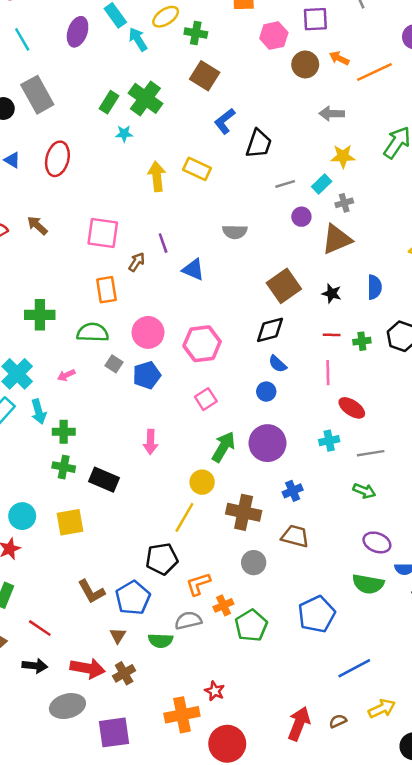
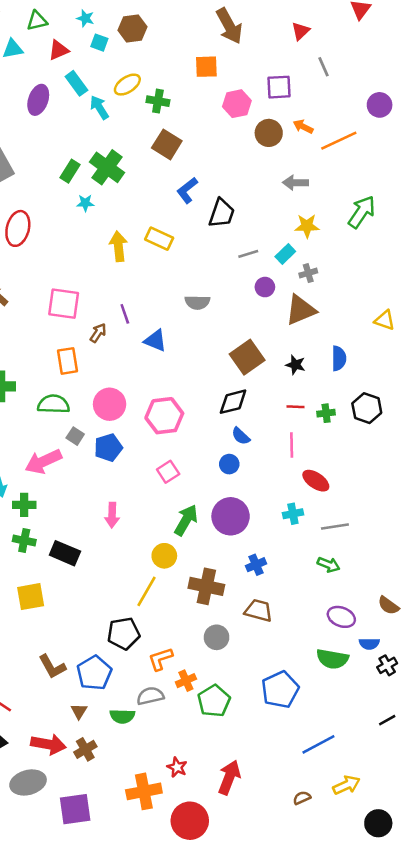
pink arrow: (66, 375) -> (43, 462), moved, size x2.0
red arrow: (299, 724) -> (229, 777), moved

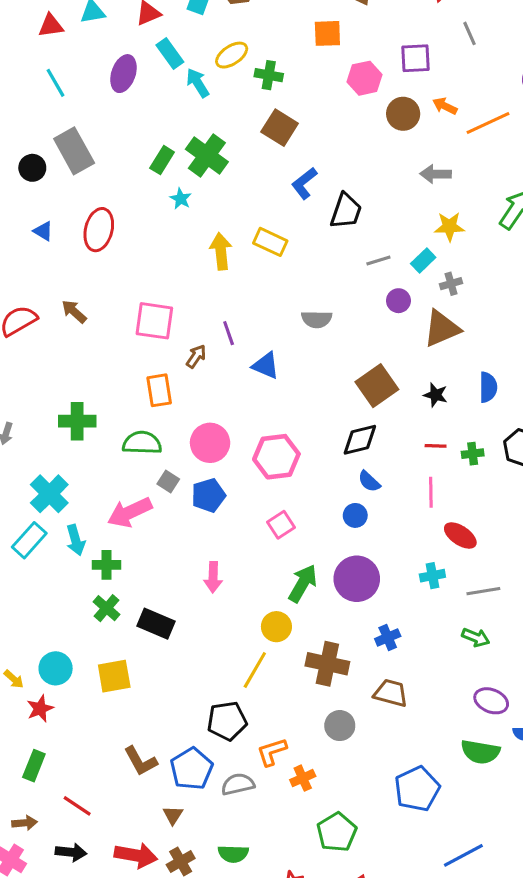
cyan star: (85, 203) -> (181, 199), turned 30
green cross: (24, 541) -> (107, 608), turned 30
gray semicircle: (150, 696) -> (238, 784), moved
green pentagon: (214, 701) -> (337, 832), moved
green semicircle: (122, 716) -> (233, 854), moved

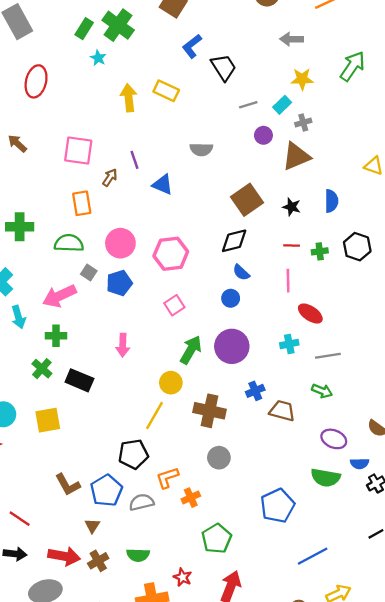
black trapezoid: (346, 211) -> (224, 67), turned -52
green cross: (107, 565) -> (56, 336), moved
brown trapezoid: (391, 693) -> (282, 411), moved

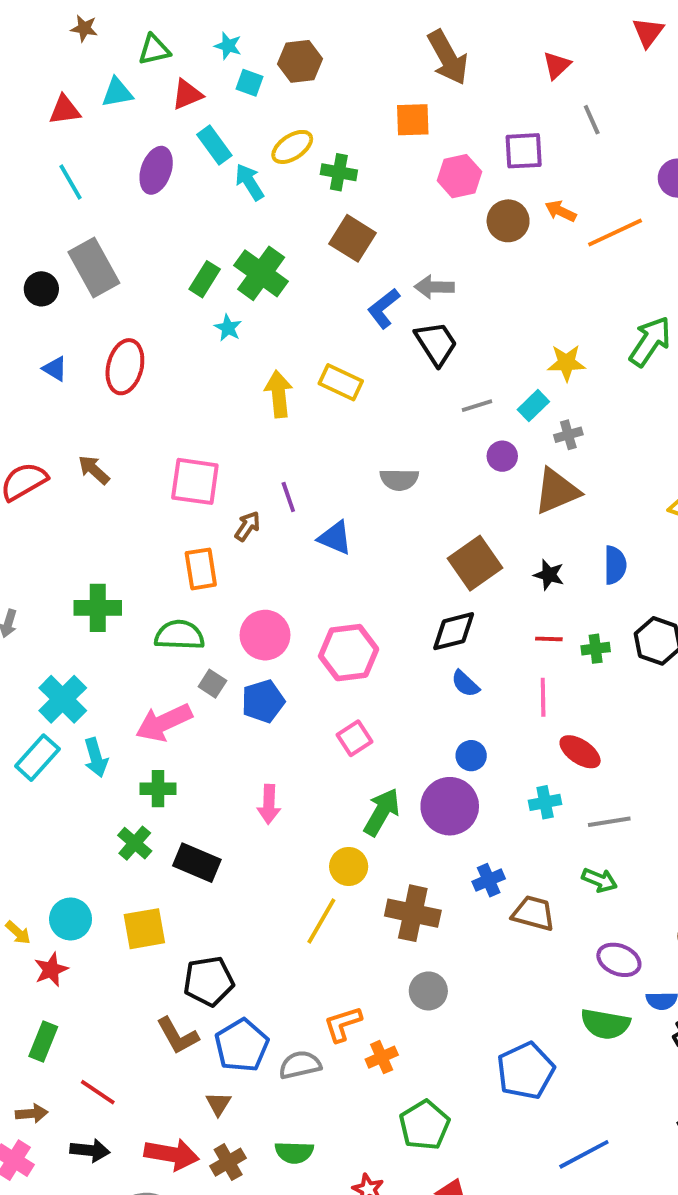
gray arrow: (292, 39) -> (434, 287), moved
blue circle: (231, 298) -> (471, 756), moved
black pentagon: (133, 454) -> (209, 981), moved

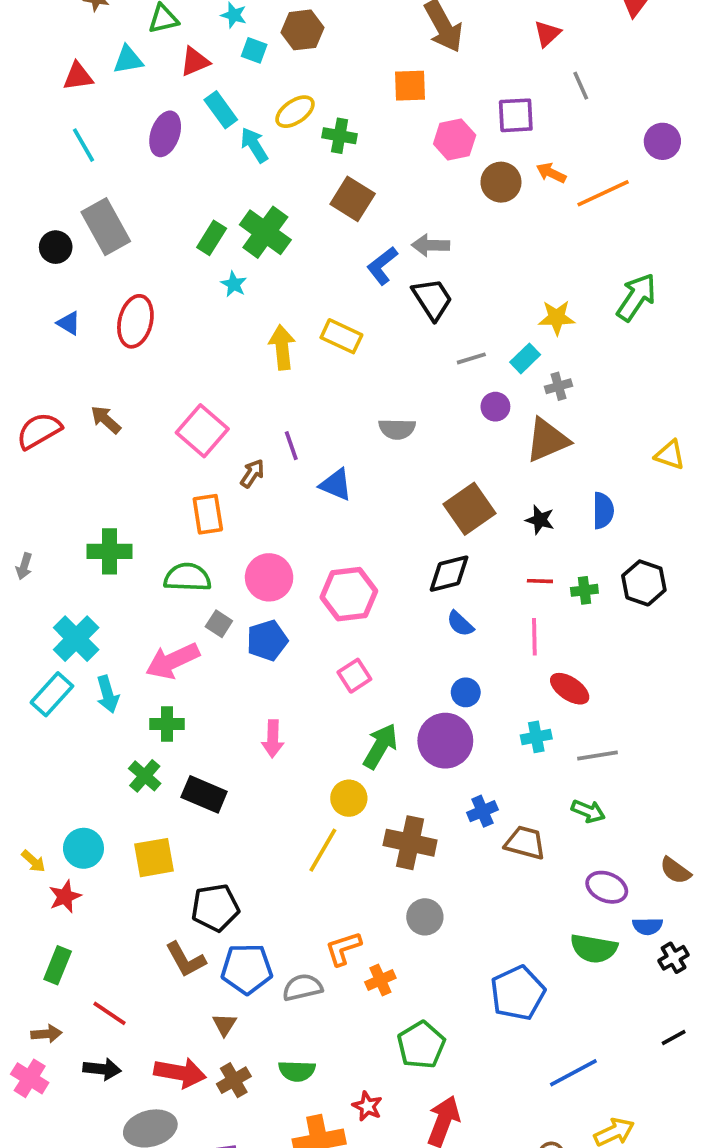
pink square: (195, 481) -> (202, 431), turned 33
blue pentagon: (242, 1045) -> (247, 969), turned 30

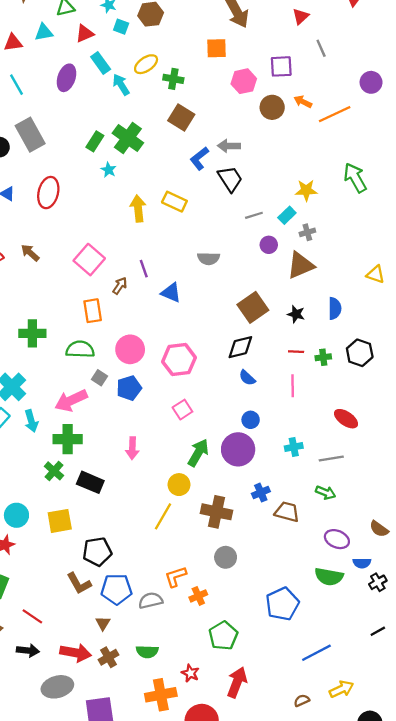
green arrow: (636, 297) -> (355, 178), turned -64
red ellipse: (570, 689) -> (346, 419), moved
green cross: (167, 724) -> (68, 439), size x1.4

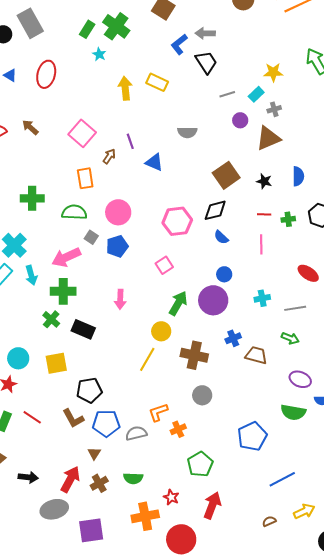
pink hexagon: (179, 360) -> (177, 221), moved
red line: (32, 616) -> (32, 417), moved
red arrow: (76, 653) -> (70, 479), turned -72

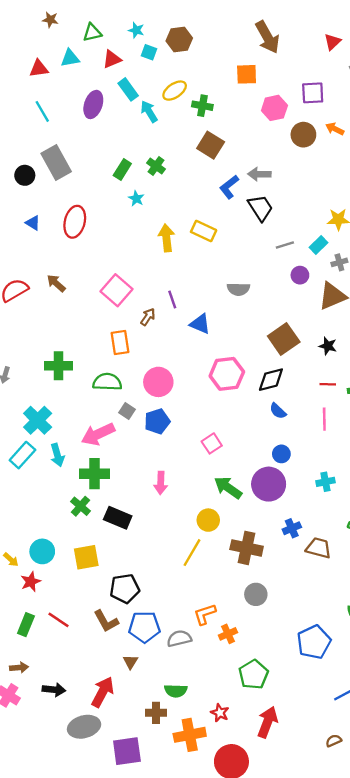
green cross: (116, 26) -> (156, 166), size x0.6
pink hexagon: (177, 221) -> (227, 374), moved
green arrow: (178, 303) -> (228, 488), turned -85
brown cross: (99, 483) -> (156, 713), moved, turned 30

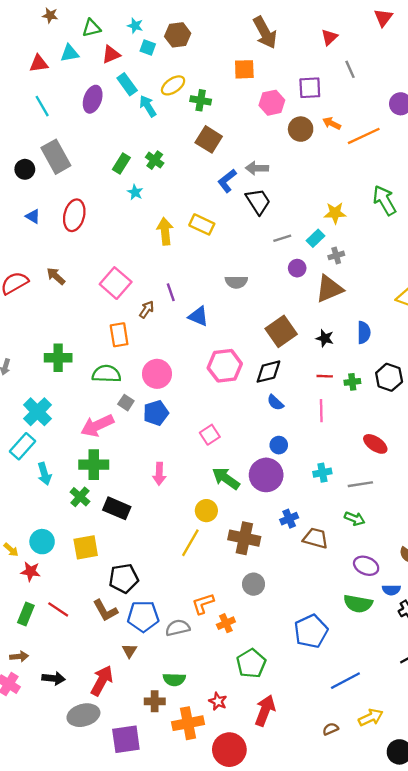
cyan arrow: (57, 455) -> (44, 474), moved
red star: (31, 582) -> (31, 571), turned 30

